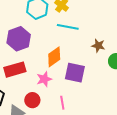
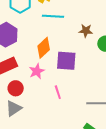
red circle: (32, 100) -> (16, 88), moved

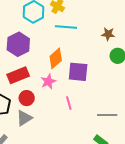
brown star: (86, 31) -> (108, 34), moved

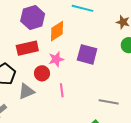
orange diamond: (56, 58) -> (57, 31), moved
red circle: (27, 98) -> (42, 73), moved
pink line: (69, 103) -> (62, 90), moved

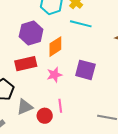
red circle: (42, 73) -> (45, 116), moved

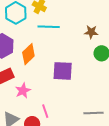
pink star: (54, 75) -> (23, 91), moved

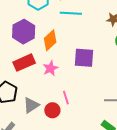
pink star: (23, 91) -> (50, 68), moved

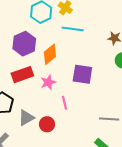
pink line: (66, 98) -> (65, 103), moved

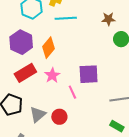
purple square: (82, 74) -> (89, 74), moved

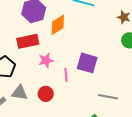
pink star: (52, 75) -> (46, 60), moved
gray triangle: (38, 114) -> (20, 93), moved, turned 30

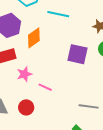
purple square: (87, 63) -> (78, 54), moved
pink line: (66, 75) -> (45, 87), turned -56

